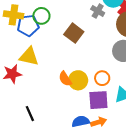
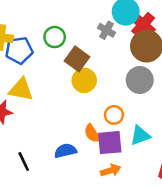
green circle: (41, 16) -> (55, 37), moved
orange semicircle: (65, 79) -> (92, 133), moved
yellow circle: (78, 80) -> (84, 80), moved
blue semicircle: (81, 121) -> (65, 151), moved

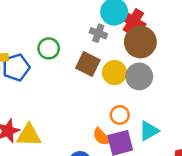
brown square: (77, 59) -> (88, 64), moved
yellow circle: (84, 80) -> (115, 73), moved
yellow triangle: (21, 89) -> (29, 135), moved

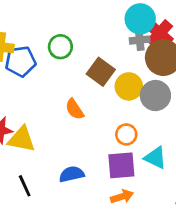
gray cross: (98, 33) -> (140, 40), moved, turned -36
cyan triangle: (149, 131) -> (155, 158), turned 45
orange semicircle: (102, 137) -> (75, 109), moved

